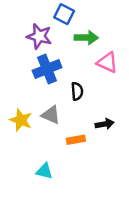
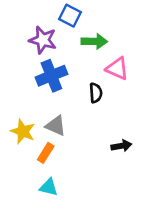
black semicircle: (77, 91) -> (96, 93), moved
black arrow: (105, 124) -> (121, 146), moved
orange rectangle: (76, 140) -> (46, 153), moved, turned -48

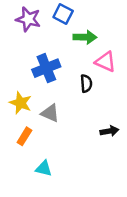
purple star: (43, 40) -> (28, 19), moved
yellow star: (23, 131) -> (21, 103), moved
orange rectangle: (46, 153) -> (24, 136), moved

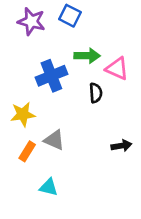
green arrow: (85, 37) -> (87, 56), moved
yellow star: (21, 103) -> (23, 114), turned -30
gray triangle: (50, 113) -> (54, 140), moved

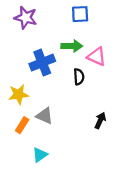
blue square: (70, 16) -> (80, 14), moved, turned -30
black arrow: (121, 146) -> (100, 120), turned -56
cyan triangle: (49, 187) -> (40, 155), turned -49

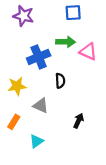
black semicircle: (79, 77) -> (60, 81), moved
black arrow: (100, 120) -> (79, 121), moved
orange rectangle: (22, 125) -> (14, 122), moved

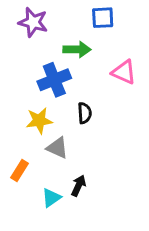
green arrow: (66, 42) -> (77, 49), moved
yellow star: (17, 86) -> (39, 121), moved
black arrow: (79, 121) -> (79, 186), moved

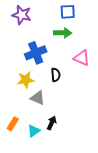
green arrow: (77, 49) -> (63, 33), moved
pink triangle: (124, 72) -> (82, 58), moved
orange rectangle: (20, 170) -> (13, 124), moved

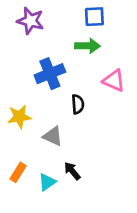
yellow star: (26, 80) -> (19, 117), moved
black arrow: (52, 123) -> (72, 171), turned -64

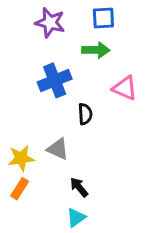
purple star: (30, 21) -> (50, 23), moved
yellow star: (19, 117) -> (21, 158), moved
cyan triangle: (47, 182) -> (76, 218), moved

